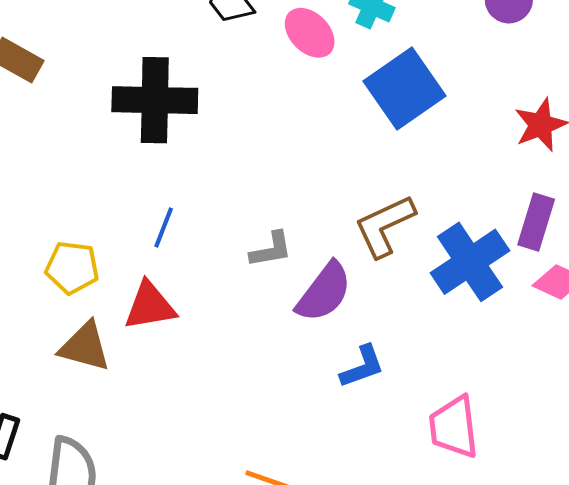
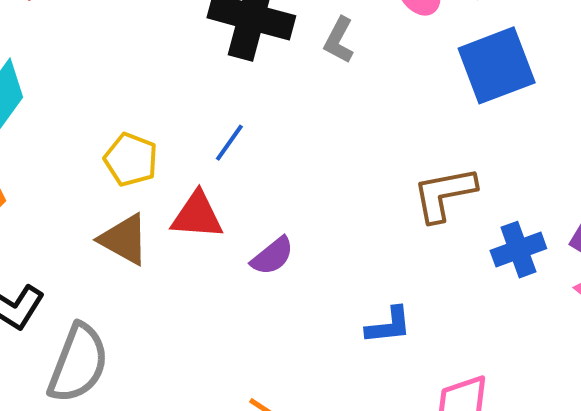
gray L-shape: (271, 250) -> (339, 40), moved, turned 114
blue cross: (470, 262) -> (518, 250), size x0.7
purple semicircle: (324, 292) -> (272, 256), moved, size x0.7

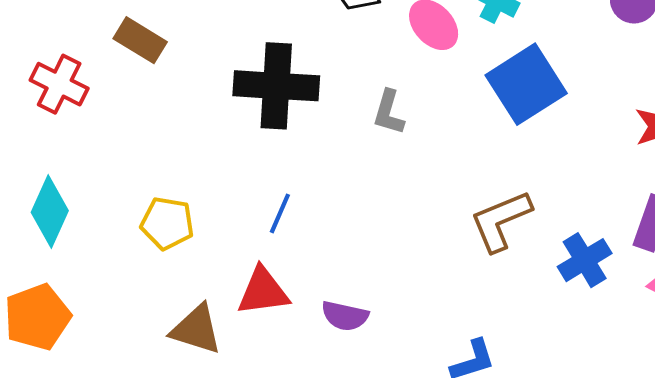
gray L-shape: (339, 40) -> (389, 112), moved
yellow pentagon: (131, 160) -> (167, 223), moved
purple semicircle: (272, 256) -> (345, 316), turned 63

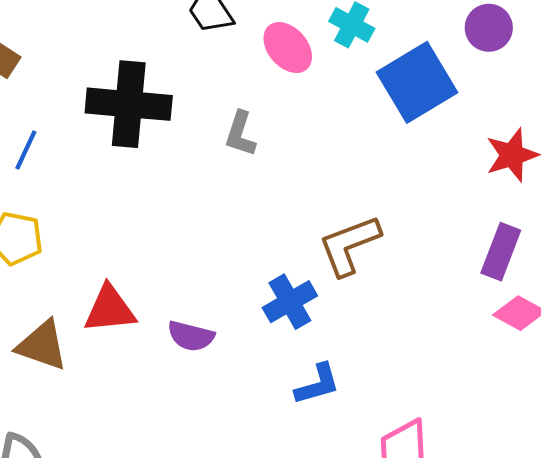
blue square: (526, 84) -> (417, 82), moved
blue line: (280, 213) -> (26, 150), moved
blue cross: (585, 260) -> (290, 302), moved

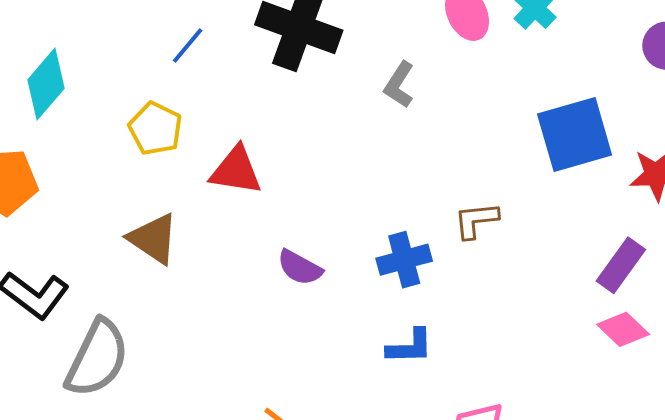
blue square: (417, 82) -> (575, 134), moved
brown L-shape: (349, 245) -> (476, 220), size x0.7
red triangle: (110, 309) -> (236, 171), moved

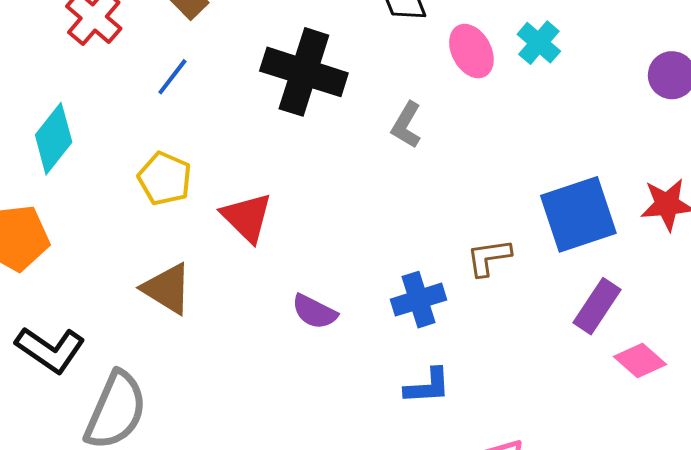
blue line: (188, 46) -> (172, 77), moved
blue square: (575, 134) -> (578, 214), moved
red triangle: (236, 171) -> (247, 217), turned 38
purple rectangle: (621, 265) -> (597, 306), moved

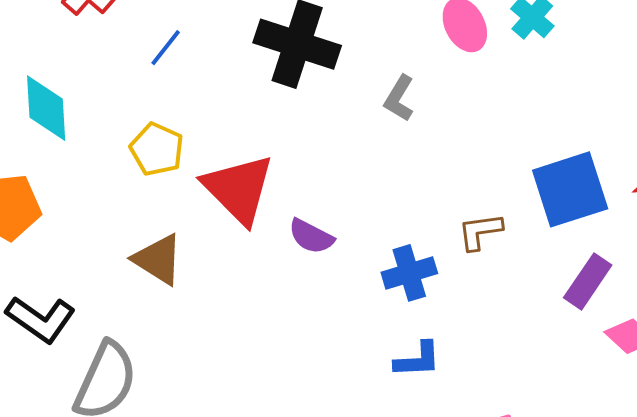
cyan diamond: (54, 139) -> (46, 108), turned -42
red triangle: (247, 217) -> (239, 189), size x1.4
purple semicircle: (314, 312) -> (311, 236), moved

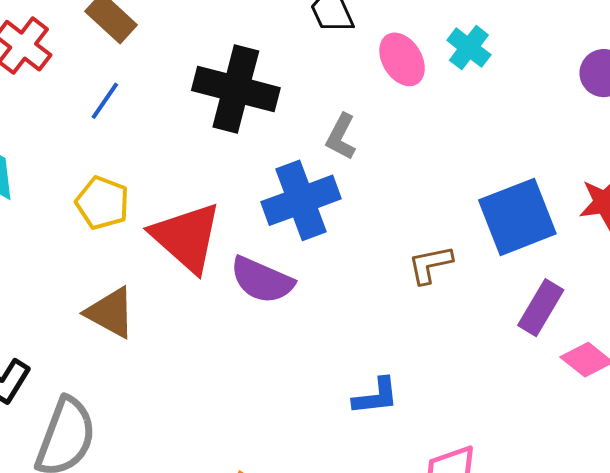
purple semicircle: (311, 236) -> (262, 280), size x1.4
blue cross: (409, 273) -> (301, 200), moved, size x1.4

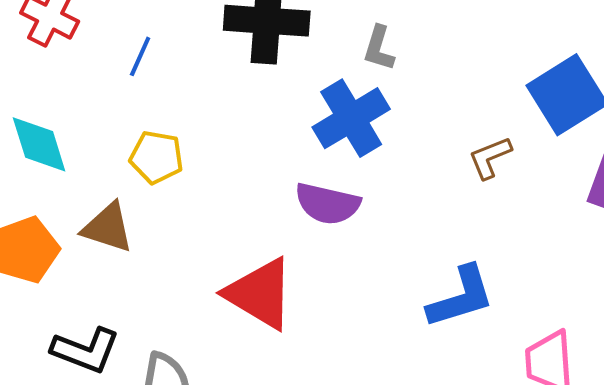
red triangle: (186, 237) -> (260, 294), moved
brown triangle: (111, 313) -> (108, 228), moved
blue L-shape: (376, 396) -> (461, 297), size x1.5

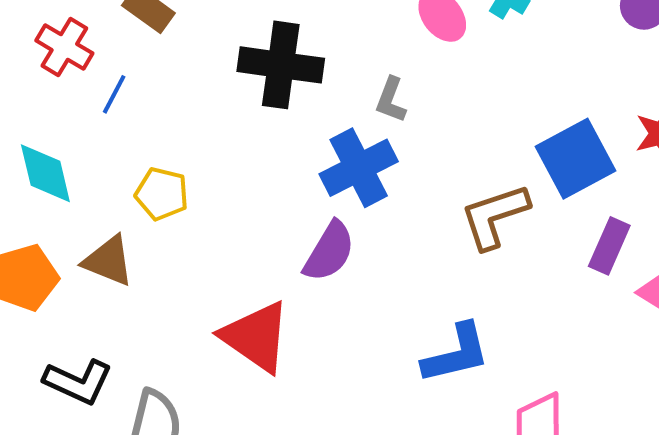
blue line: (140, 56) -> (114, 94), moved
brown L-shape: (490, 158) -> (495, 216), size x1.6
purple semicircle: (327, 204) -> (329, 252), turned -76

